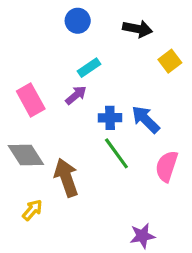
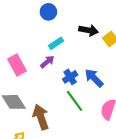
black arrow: (137, 29) -> (89, 30), moved
blue cross: (110, 118) -> (70, 77), turned -32

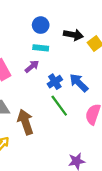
blue circle: (48, 12) -> (41, 25), moved
cyan rectangle: (56, 43) -> (41, 48), turned 40

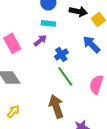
blue arrow: (79, 83) -> (91, 44), moved
brown arrow: (25, 122) -> (56, 107), moved

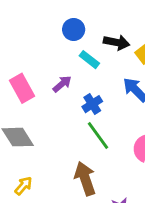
cyan rectangle: (48, 23) -> (89, 60), moved, turned 32

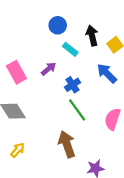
black arrow: (117, 42) -> (92, 36), turned -114

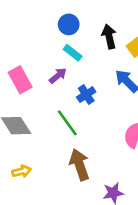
cyan rectangle: (70, 49) -> (73, 53), moved
green line: (77, 110) -> (67, 123), moved
yellow arrow: (18, 150) -> (21, 171), turned 35

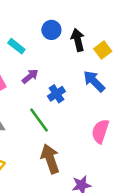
blue circle: (69, 24) -> (51, 30), moved
cyan rectangle: (73, 53) -> (16, 46), moved

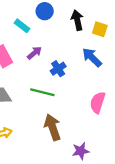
blue circle: (51, 30) -> (45, 11), moved
yellow square: (103, 50) -> (100, 29), turned -35
green line: (39, 120) -> (42, 92), turned -40

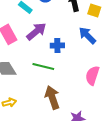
purple arrow: (34, 53) -> (36, 31), size x1.5
blue cross: (58, 69) -> (57, 45), turned 32

